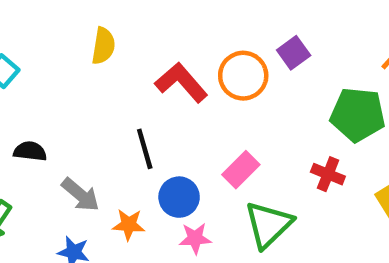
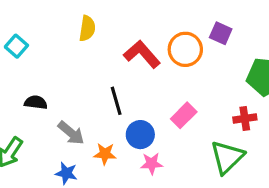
purple square: (294, 53) -> (221, 33), turned -30
red cross: (328, 174) -> (245, 118), turned -30
green triangle: (268, 225) -> (227, 157), moved

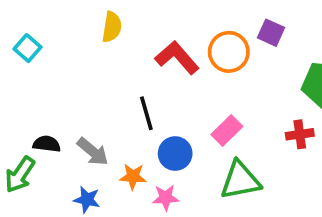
black semicircle: (36, 102) -> (47, 144), moved
green triangle: (227, 157) -> (240, 180), moved, turned 33
pink star: (152, 164) -> (166, 198), moved

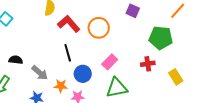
orange circle: (229, 52) -> (99, 28), moved
red L-shape: (177, 58) -> (69, 24), moved
black semicircle: (47, 144) -> (16, 60), moved

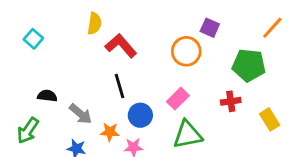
orange circle: (99, 28) -> (186, 51), moved

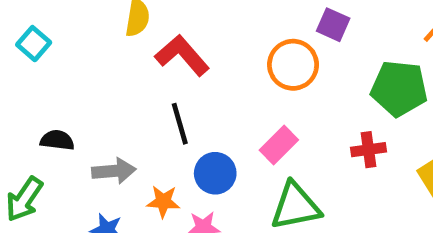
gray arrow: (81, 114) -> (114, 171), turned -45

